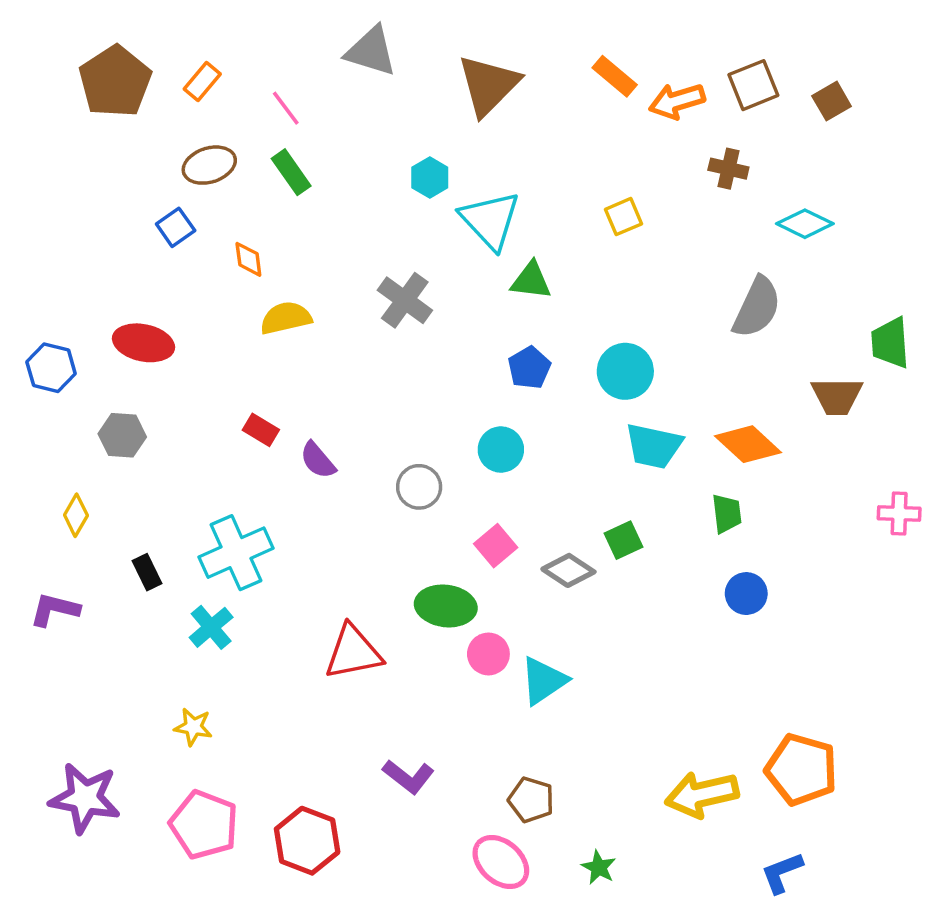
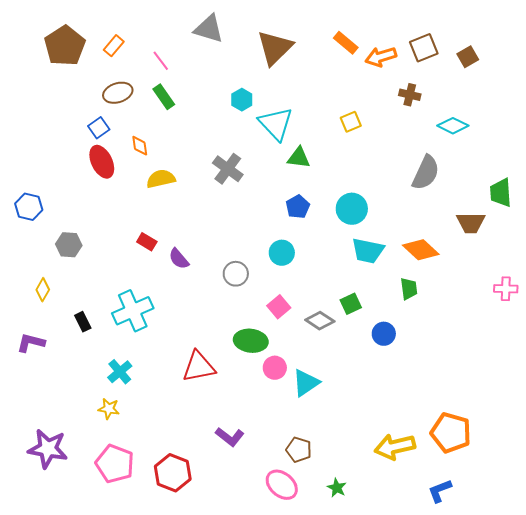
red ellipse: (144, 343) -> (102, 162), moved, turned 52
blue circle: (746, 594) -> (384, 334), moved
cyan cross: (211, 627) -> (120, 372), moved

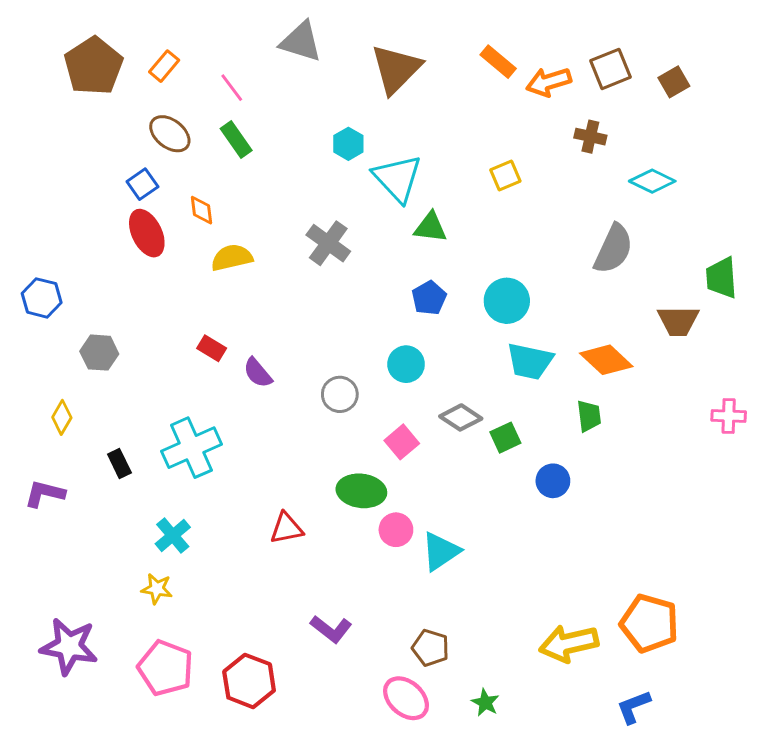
brown ellipse: (118, 93) -> (170, 134), turned 56
gray diamond: (320, 321) -> (461, 417), moved
red triangle: (199, 367) -> (287, 528), size x0.7

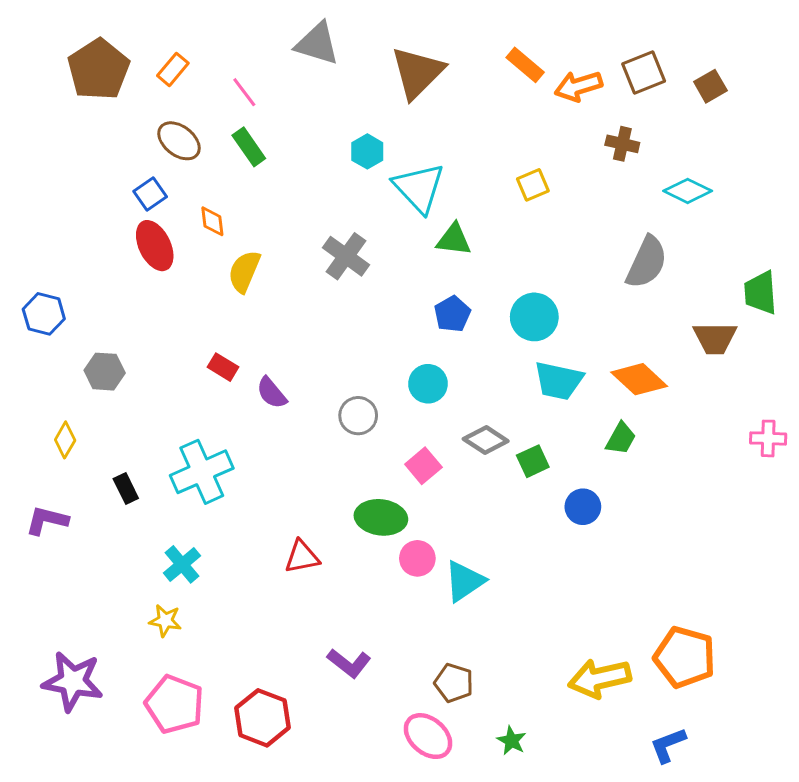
yellow semicircle: (232, 258) -> (244, 271), turned -54
green trapezoid: (589, 416) -> (621, 438), turned 36

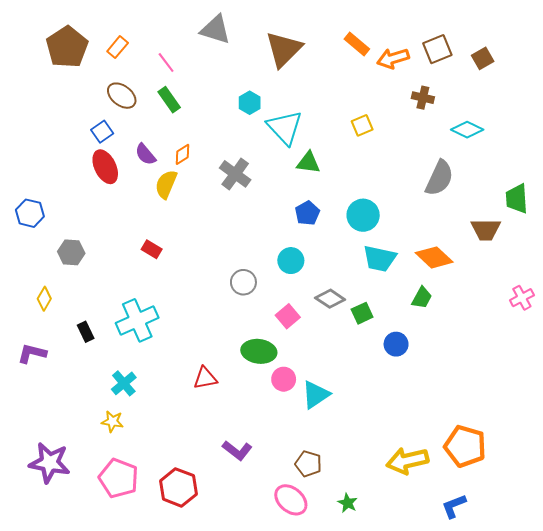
orange diamond: (212, 221) -> (183, 154), moved, turned 65
purple semicircle: (272, 393) -> (145, 154), moved
pink cross: (768, 438) -> (522, 298), turned -30

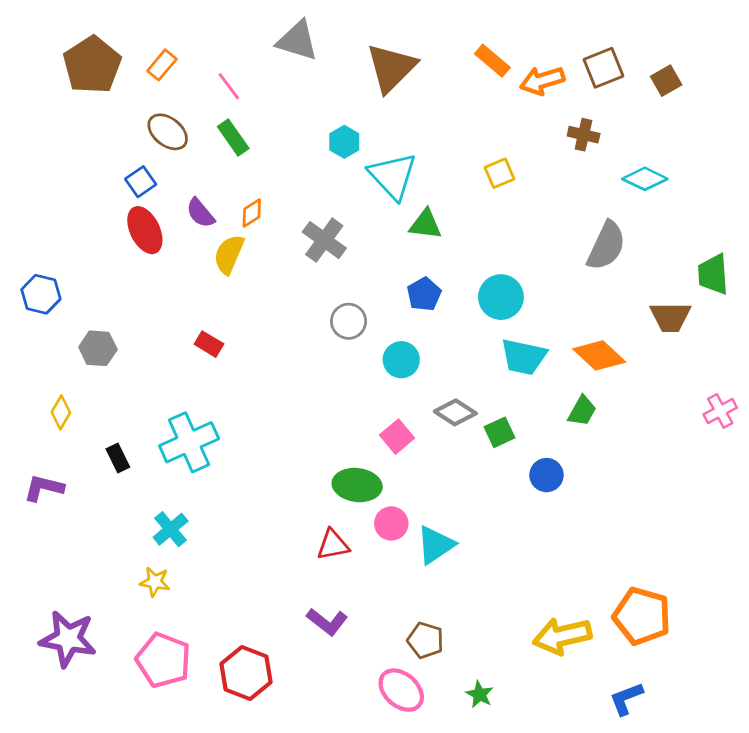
gray circle: (243, 282) -> (349, 321), moved
red triangle: (205, 378) -> (333, 545), moved

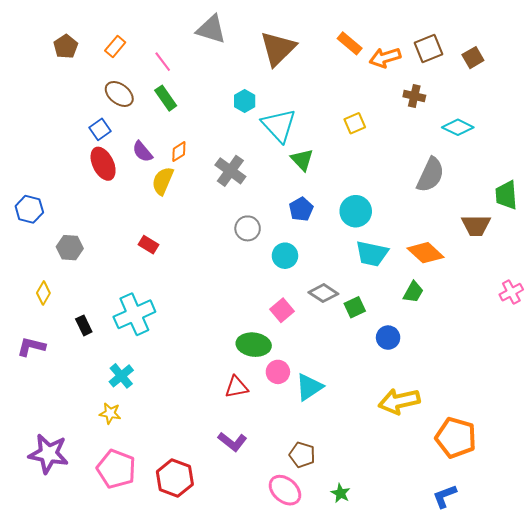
brown pentagon: (92, 65) -> (66, 46), size x0.6
green triangle: (425, 224) -> (302, 160), turned 40
yellow arrow: (562, 636) -> (399, 401), moved

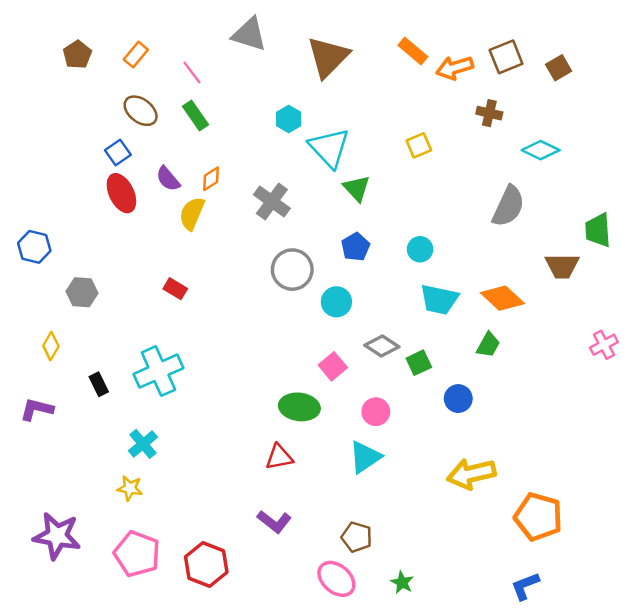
cyan circle: (356, 211) -> (420, 249), size x0.7
gray circle: (248, 228) -> (292, 270), size x1.4
pink circle: (278, 372) -> (376, 412), moved

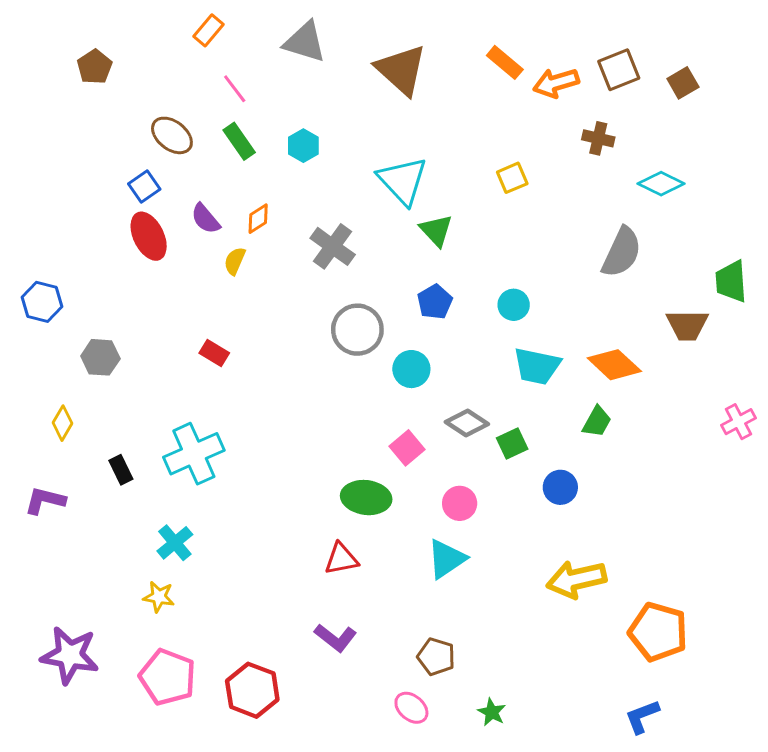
orange rectangle: (136, 55) -> (208, 30), moved
brown triangle: (328, 57) -> (401, 70), turned -33
cyan hexagon: (289, 119) -> (303, 146), moved
yellow semicircle: (192, 213) -> (235, 261), size x0.7
pink ellipse: (336, 579) -> (411, 708), size x0.7

